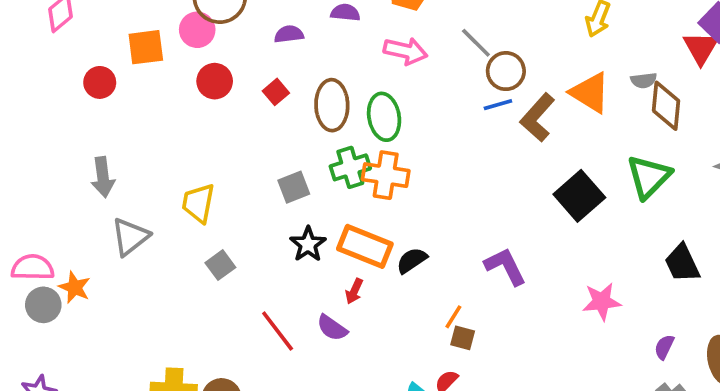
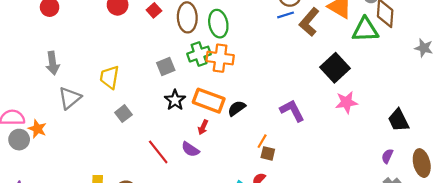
green triangle: (649, 177) -> (365, 30), moved, turned 44
black trapezoid: (682, 263) -> (398, 120), moved
pink star: (602, 302) -> (346, 102), moved

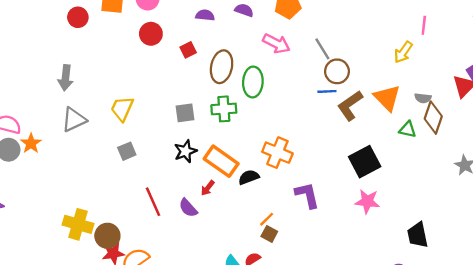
green triangle: (365, 30) -> (408, 129), size x0.6
orange cross: (220, 58) -> (277, 153), moved

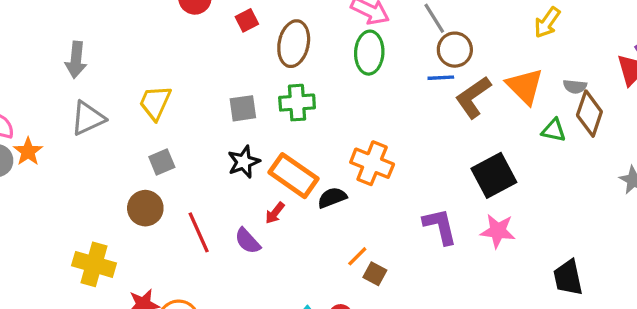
green ellipse: (253, 82) -> (369, 53), moved
purple L-shape: (307, 195) -> (440, 226), moved
brown square: (269, 234) -> (375, 274), moved
brown circle: (107, 236) -> (145, 208), moved

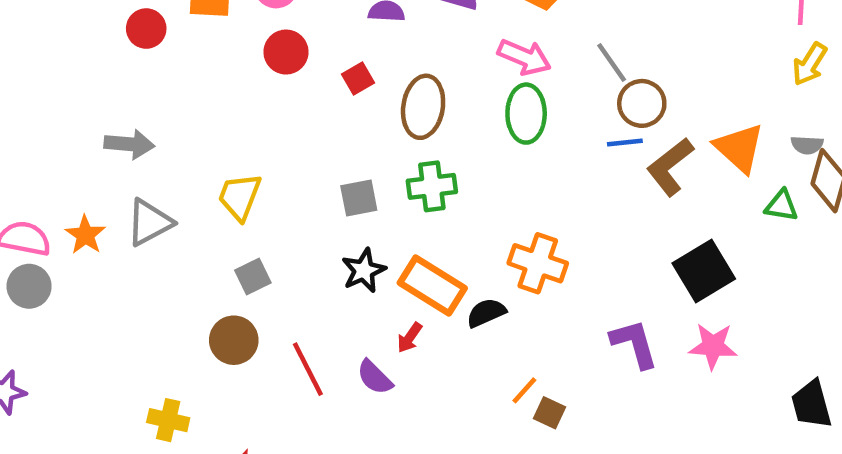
yellow arrow: (547, 22) -> (810, 64), moved
gray arrow: (76, 60) -> (129, 144), turned -88
orange star: (28, 152) -> (85, 235), moved
yellow cross: (94, 264) -> (168, 420), size x0.7

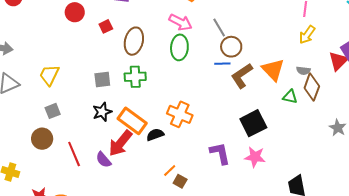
red arrow: (410, 338) -> (120, 143), size x2.0

